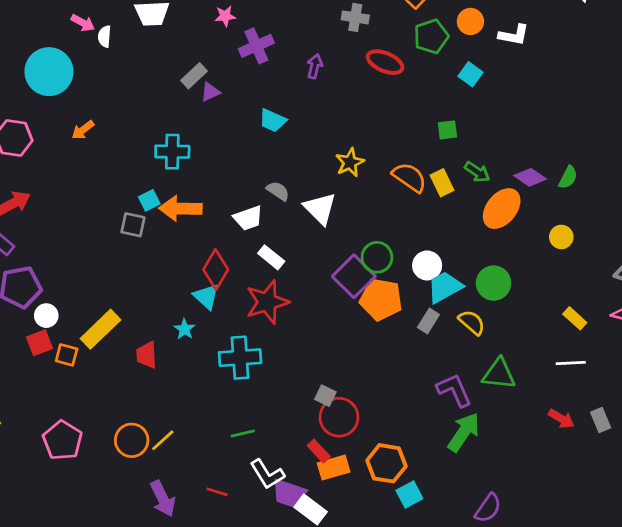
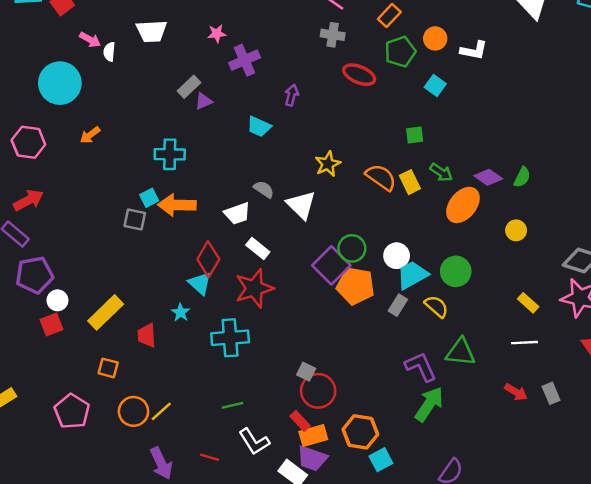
purple arrow: (315, 66) -> (292, 95), moved
orange square: (67, 355) -> (108, 368), moved
purple trapezoid: (289, 493) -> (312, 458), moved

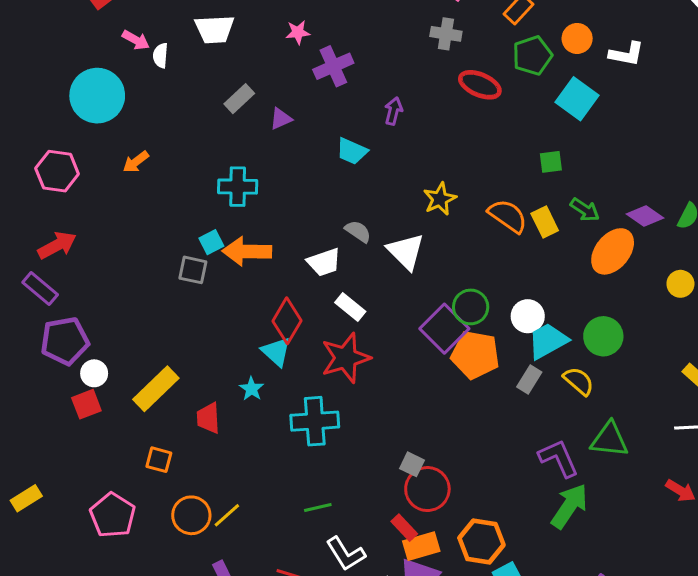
cyan square: (435, 86) -> (577, 99), size x1.5
gray rectangle: (189, 87) -> (239, 99), moved

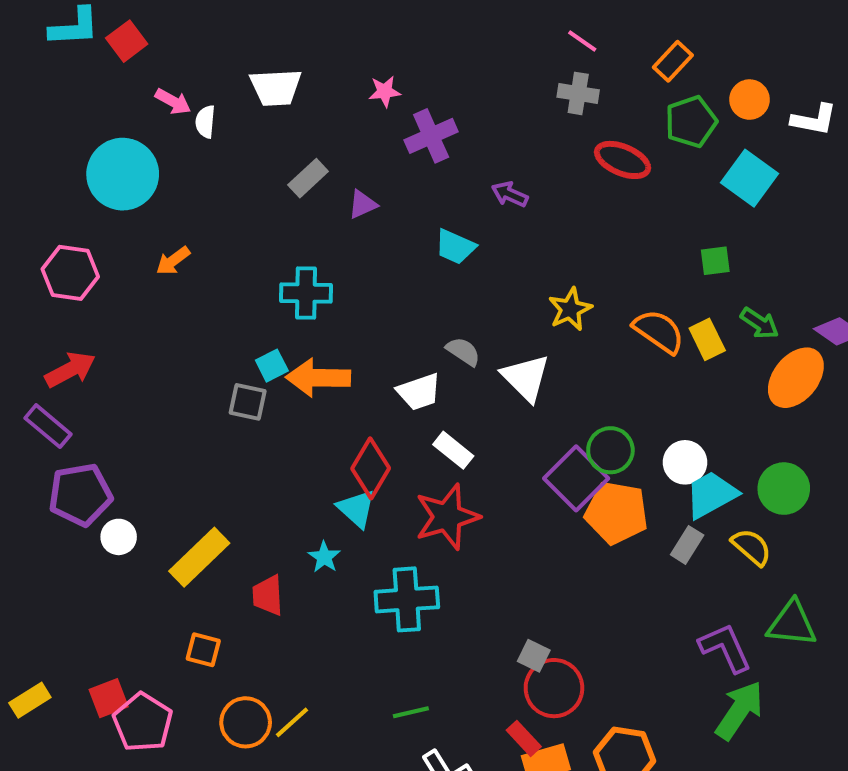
purple arrow: (393, 111) -> (510, 194), turned -80
red square: (86, 404) -> (109, 698), moved

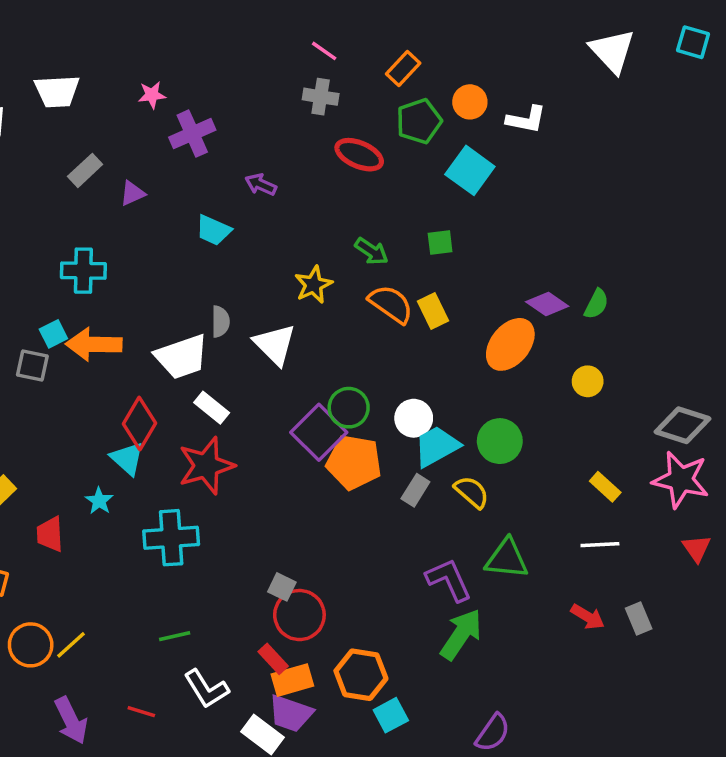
green arrow: (760, 323) -> (371, 251), moved
gray semicircle: (463, 351) -> (220, 322), turned 56
white trapezoid: (419, 392) -> (182, 357), size x1.4

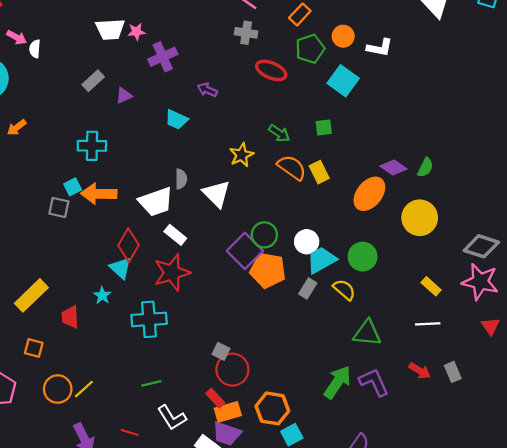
white trapezoid: (57, 91) -> (110, 29), moved
yellow circle: (588, 381) -> (420, 218), size x1.8
purple L-shape: (449, 580) -> (374, 382), moved

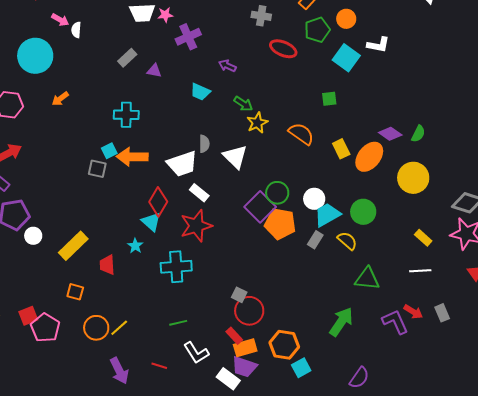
white L-shape: (380, 48) -> (378, 45), moved
purple triangle: (124, 96) -> (154, 71), turned 35
green arrow: (279, 133) -> (243, 104), moved
yellow rectangle: (319, 172) -> (341, 149), moved
purple L-shape: (374, 382) -> (395, 322), moved

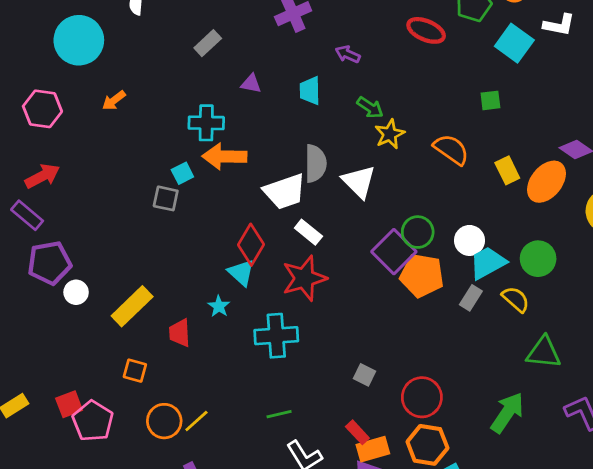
purple triangle: (154, 71) -> (251, 84), moved
cyan trapezoid: (200, 92) -> (310, 91), turned 65
gray semicircle: (204, 144) -> (315, 163), size x1.5
orange arrow: (132, 157) -> (224, 156), moved
red circle: (249, 311) -> (422, 397), moved

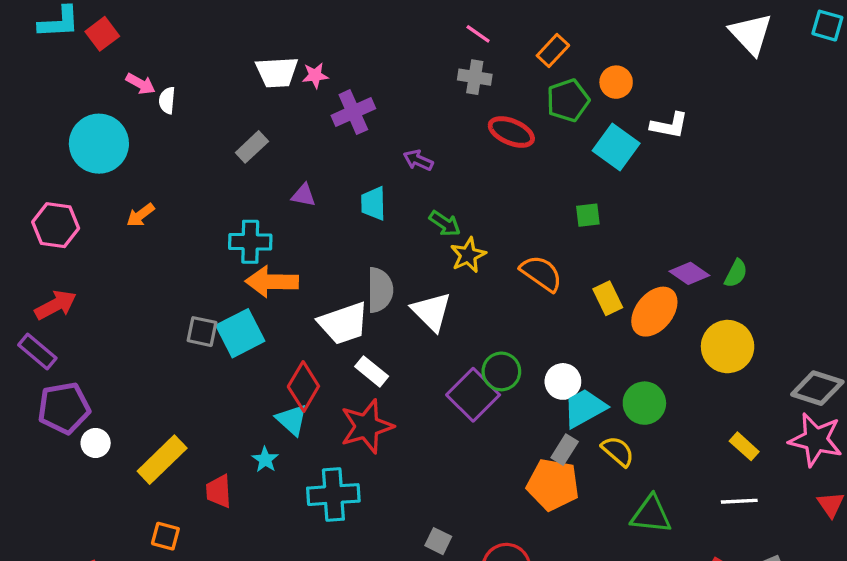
cyan square: (182, 173) -> (240, 333), moved, size x1.8
orange pentagon: (422, 275) -> (553, 485), moved

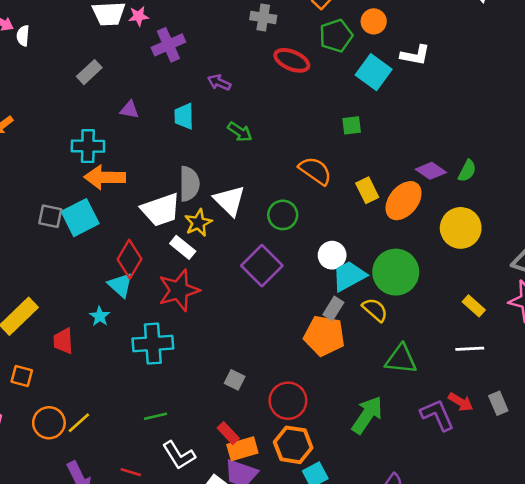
yellow star: (468, 255) -> (198, 223), moved
green circle: (501, 371) -> (283, 215), moved
green circle: (644, 403) -> (396, 272), size x1.4

